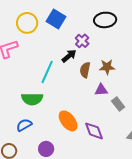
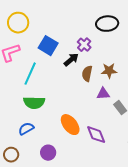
blue square: (56, 19) -> (48, 46), moved
yellow circle: (27, 23) -> (18, 23), moved
cyan line: (47, 72) -> (30, 74), moved

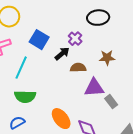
brown star: (109, 71) -> (107, 58), moved
brown semicircle: (87, 74) -> (78, 68), turned 77
purple triangle: (103, 94) -> (94, 88), size x1.5

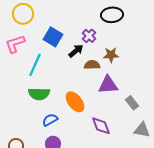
brown star: (107, 58) -> (111, 55), moved
gray rectangle: (111, 102) -> (132, 103), moved
orange ellipse: (61, 119) -> (75, 102), moved
blue semicircle: (17, 123) -> (50, 120), moved

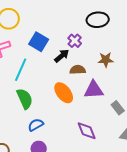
brown star: (111, 55) -> (106, 60), moved
green semicircle: (39, 94) -> (25, 99), turned -115
orange ellipse: (75, 102) -> (64, 93), moved

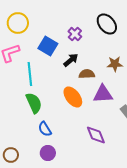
black ellipse: (98, 20) -> (107, 24), turned 55
purple cross: (75, 41) -> (75, 34), moved
cyan line: (21, 70) -> (30, 74), turned -30
blue semicircle: (36, 125) -> (45, 129), turned -91

